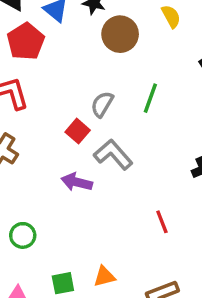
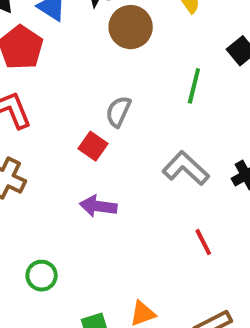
green line: (150, 98) -> (194, 86), moved
gray L-shape: (113, 155) -> (186, 168), moved

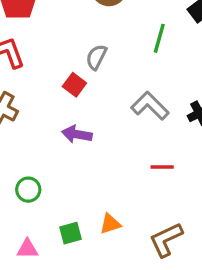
red line: (203, 242) -> (162, 167), turned -65

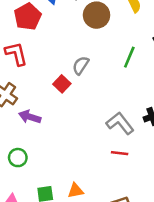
gray L-shape: (150, 106) -> (120, 123), moved
purple arrow: (77, 134) -> (30, 117), moved

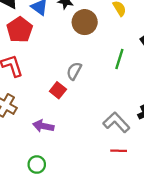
purple arrow: (30, 117) -> (43, 126), moved
green circle: (18, 158) -> (37, 165), moved

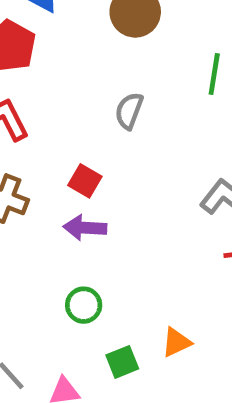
red square: (58, 90) -> (85, 181), moved

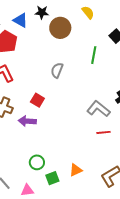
purple arrow: (85, 228) -> (27, 121), moved
green circle: (84, 305) -> (37, 162), moved

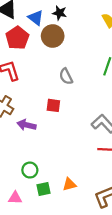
brown circle: (60, 28) -> (53, 36), moved
gray semicircle: (57, 70) -> (66, 76), turned -56
red square: (37, 100) -> (53, 105), moved, turned -32

